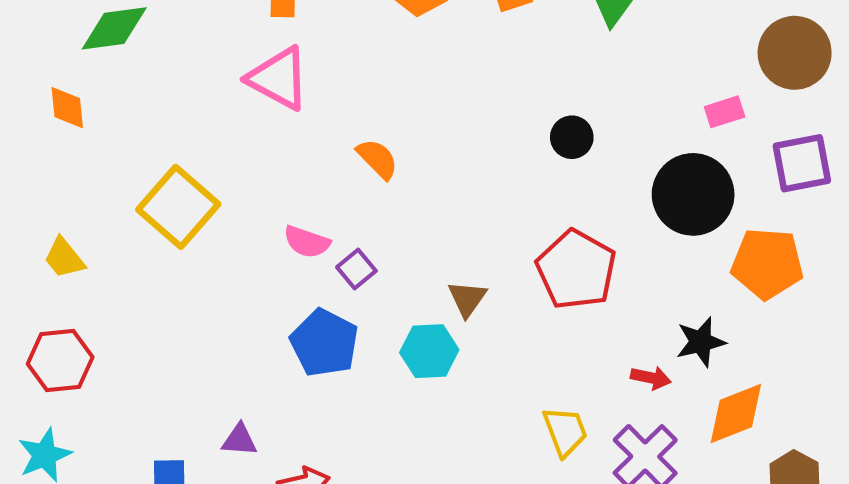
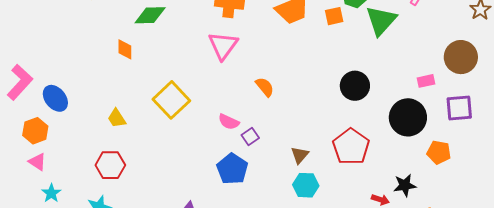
pink triangle: (279, 78) -> (223, 46), turned 32
black circle: (572, 137) -> (355, 86), size x1.5
orange pentagon: (767, 263) -> (439, 152), size x0.7
cyan hexagon: (429, 351) -> (306, 185), moved

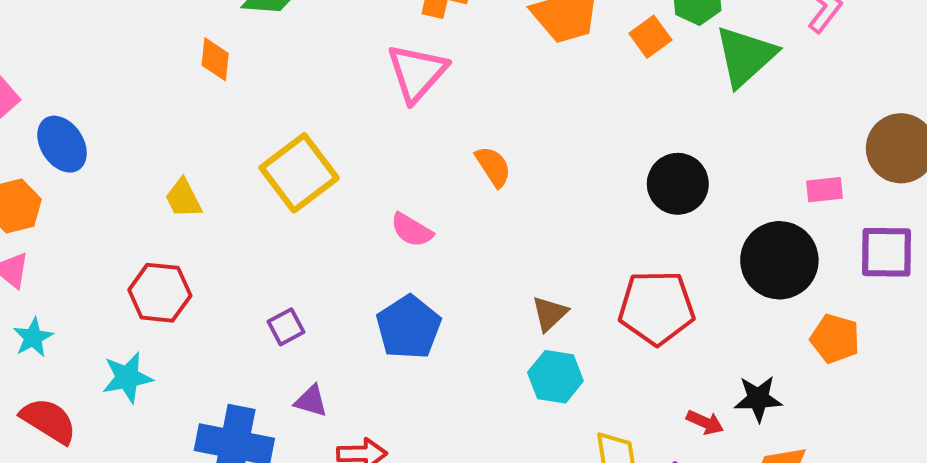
orange square: (334, 16) -> (650, 37), turned -30
purple square: (250, 136) -> (286, 327), moved
red pentagon: (351, 147) -> (656, 308), turned 30

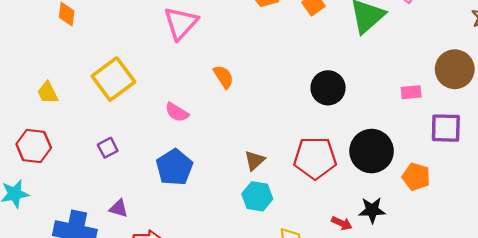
black circle: (779, 260) -> (372, 151), moved
purple square: (286, 327) -> (108, 148), moved

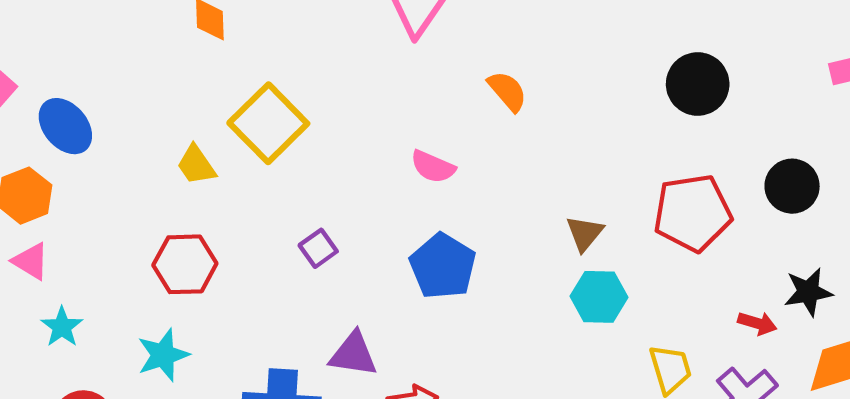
yellow square: (113, 79) -> (268, 123), moved
black circle: (372, 151) -> (792, 186), size x0.7
purple triangle: (119, 208) -> (353, 354), size x1.4

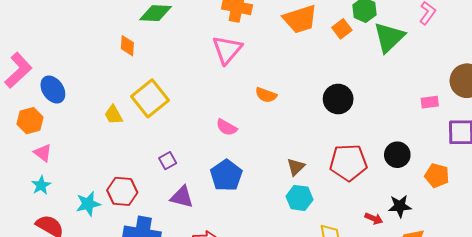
black circle: (698, 84) -> (338, 99), moved
orange semicircle: (507, 91) -> (266, 95), turned 145
pink triangle: (31, 261) -> (43, 153), moved
red hexagon: (185, 264) -> (122, 191), moved
purple triangle: (353, 354) -> (182, 197), moved

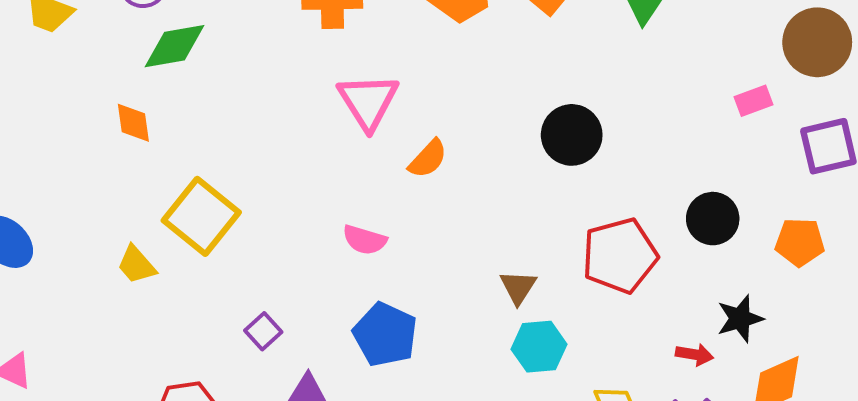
pink triangle: (227, 50) -> (368, 101), moved
orange semicircle: (266, 95) -> (428, 159), turned -55

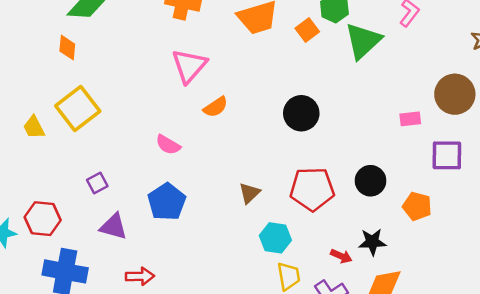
orange diamond: (133, 123) -> (67, 48), moved
cyan hexagon: (539, 347) -> (275, 238), moved

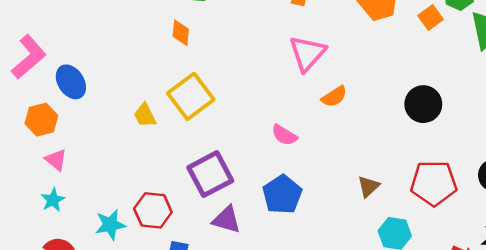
purple square: (97, 183) -> (210, 174), size x2.0

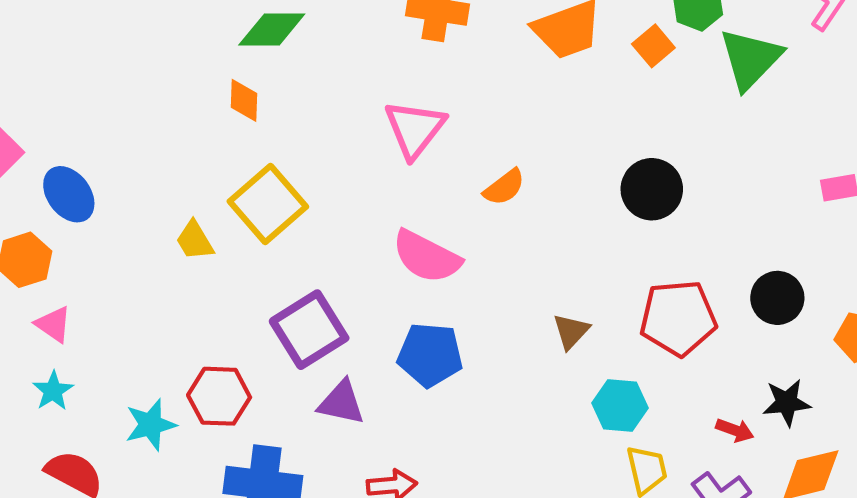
pink triangle: (307, 53) -> (415, 129), moved
pink semicircle: (284, 135) -> (427, 257), size x1.6
blue pentagon: (282, 195) -> (430, 355), turned -30

